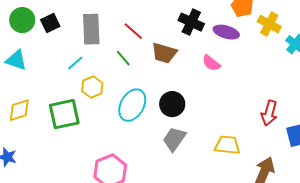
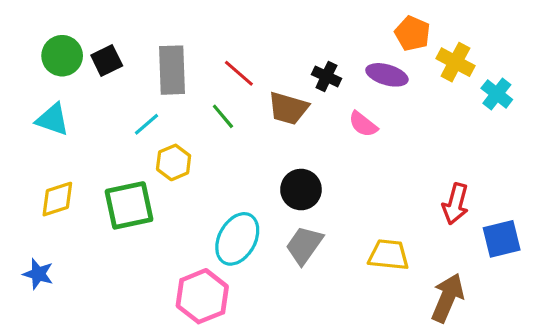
black cross: (191, 22) -> (326, 76), moved, size x0.7
cyan ellipse: (132, 105) -> (237, 239), moved

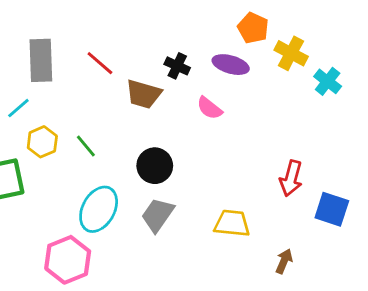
green line: (223, 116) -> (86, 146), moved
blue square: (502, 239) -> (332, 209), turned 32
brown arrow: (447, 298) -> (284, 261), size x0.6

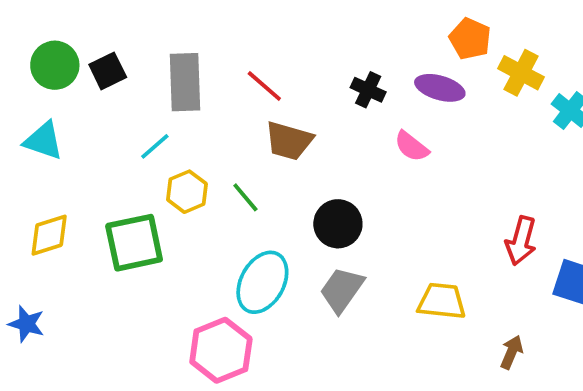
brown trapezoid: (144, 94) -> (289, 141), moved

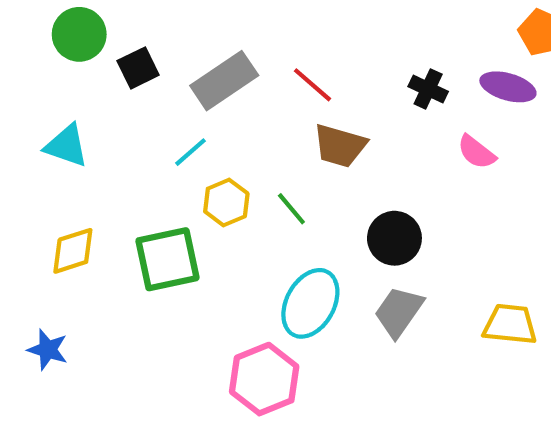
green circle: (55, 65) -> (79, 34), moved
gray rectangle: (185, 82) -> (224, 81), turned 58

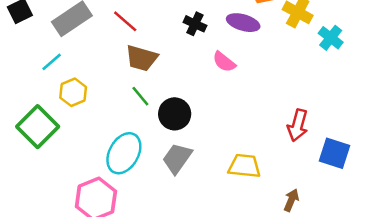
green line: (291, 209) -> (140, 96), moved
green square: (167, 259) -> (38, 127), turned -33

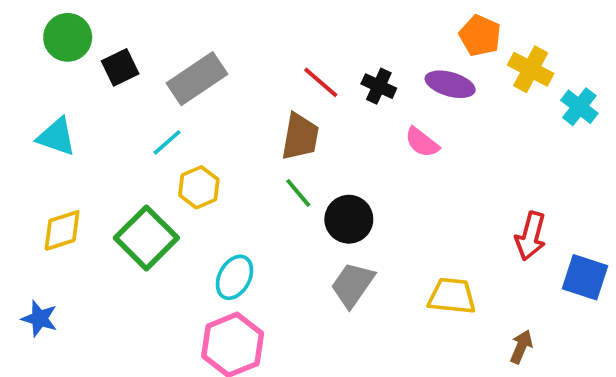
red line: (125, 21) -> (321, 82), moved
brown trapezoid: (142, 58) -> (300, 137), turned -96
cyan ellipse: (124, 153) -> (235, 277), moved, size x0.7

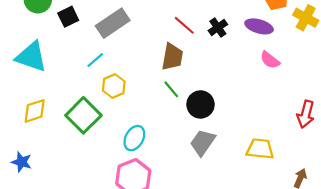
black cross: (379, 86) -> (218, 27), turned 30
cyan triangle: (56, 137) -> (31, 57), size x1.4
pink semicircle: (422, 142) -> (270, 60), moved

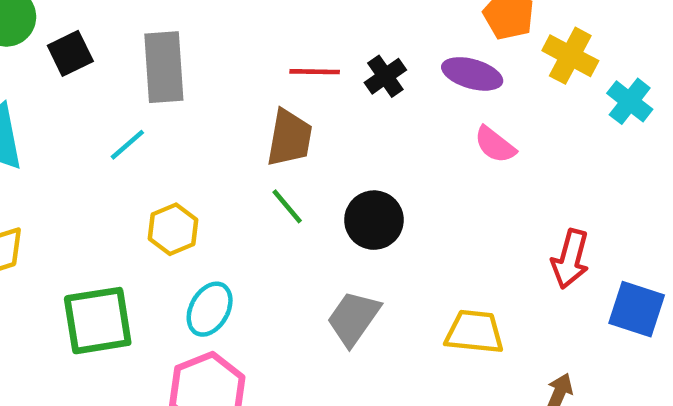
gray rectangle: (113, 23) -> (164, 67), turned -60
red line: (184, 25) -> (315, 72), turned -40
yellow hexagon: (114, 86) -> (173, 229), moved
black circle: (200, 104) -> (374, 220), moved
green square: (83, 115) -> (98, 321), moved, turned 36

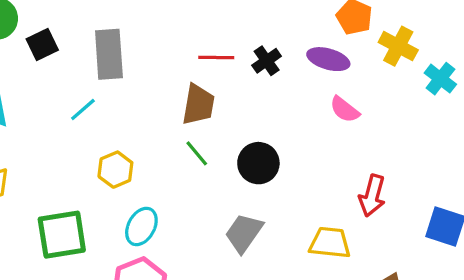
red arrow: (570, 259) -> (372, 196), moved

